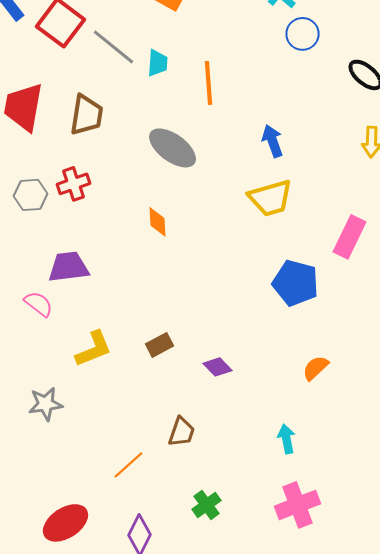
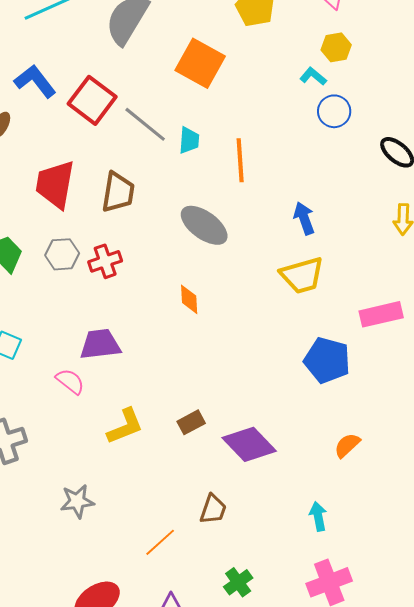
gray hexagon: (30, 195) -> (62, 254), moved
pink rectangle: (350, 237) -> (381, 314), turned 51
purple diamond: (218, 367) -> (249, 444), size x1.8
gray star: (46, 404) -> (77, 501), moved

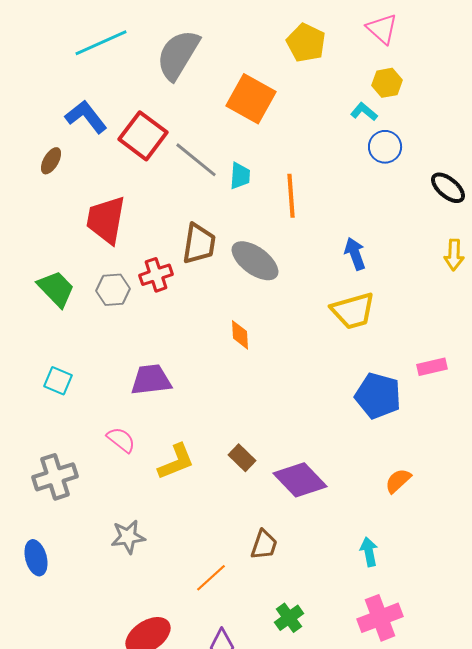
brown trapezoid: (118, 192) -> (199, 244), moved
red cross: (105, 261) -> (156, 275), moved
pink rectangle: (381, 314) -> (432, 367), moved, size x0.7
pink semicircle: (70, 381) -> (121, 440), moved
brown rectangle: (191, 422) -> (242, 458), turned 72

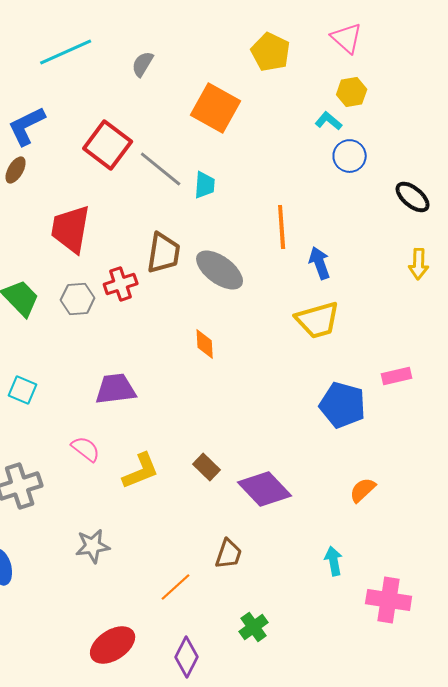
gray semicircle: (178, 55) -> (143, 64), size x0.5
blue L-shape: (86, 117) -> (27, 126), moved, turned -78
orange line: (291, 196) -> (282, 227), moved
pink cross: (380, 618) -> (389, 600), moved, turned 30

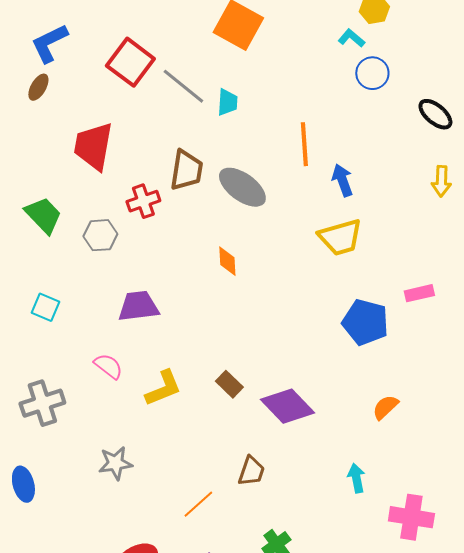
gray hexagon: (78, 299) -> (100, 235), moved

